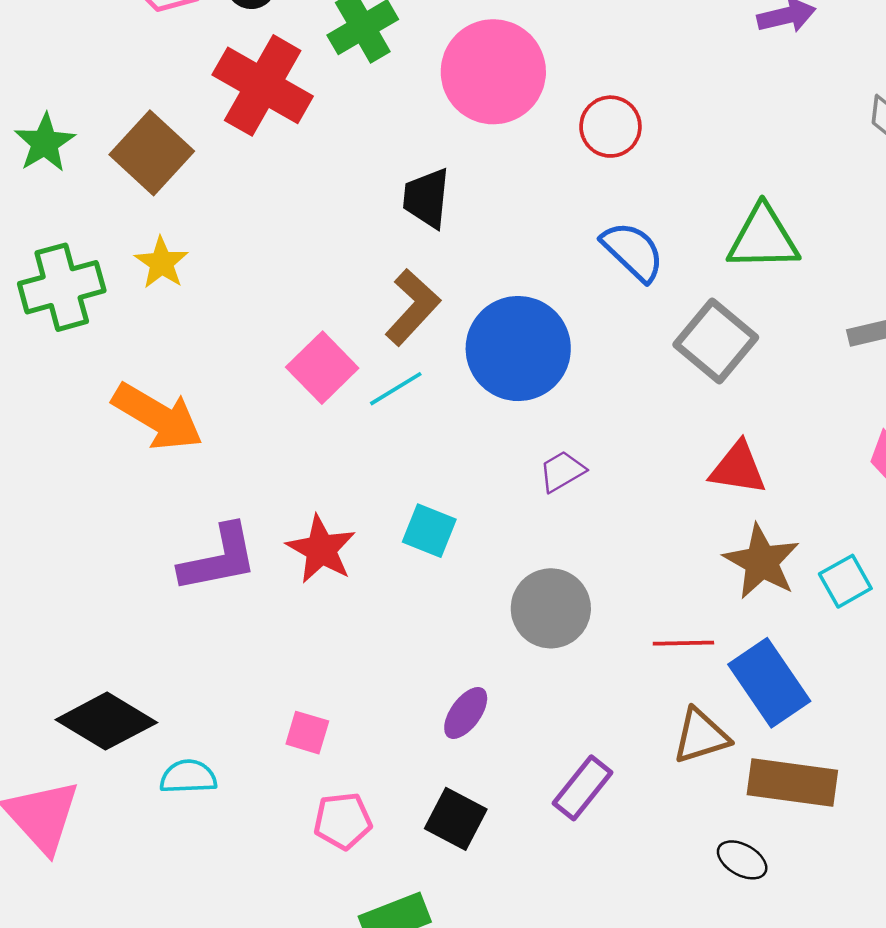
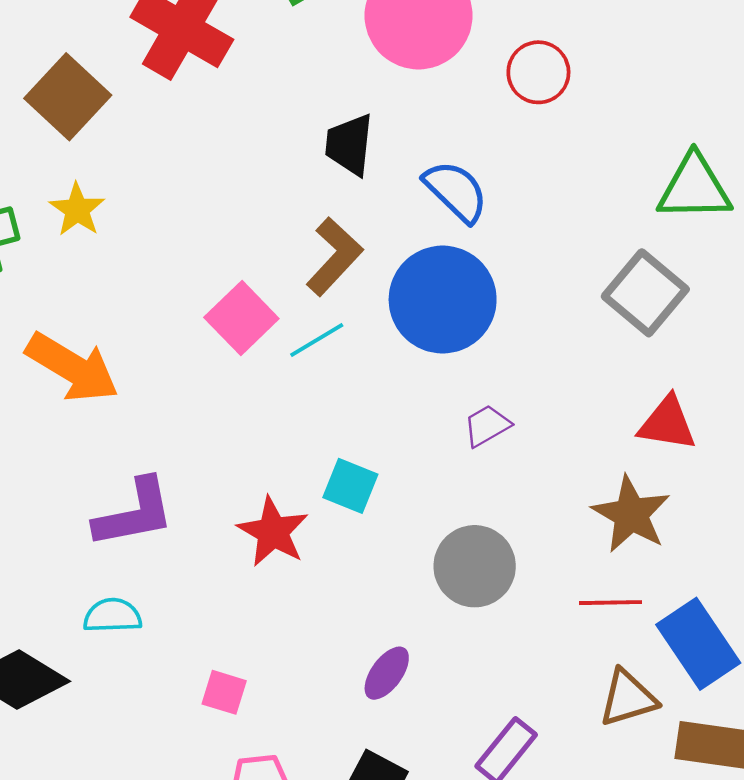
blue semicircle: (633, 251) -> (456, 191), moved
red star: (321, 549) -> (273, 532), moved
brown star: (762, 562) -> (631, 514), moved
cyan semicircle: (188, 777) -> (112, 616), moved

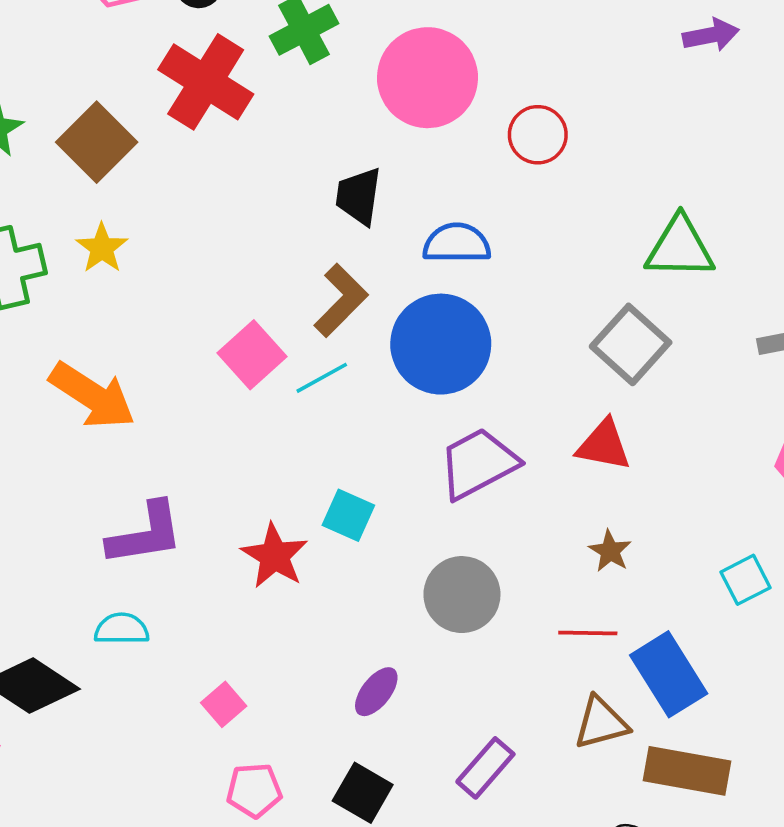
blue semicircle: (456, 191) -> (457, 243), turned -46
red triangle: (667, 423) -> (604, 445), moved
purple trapezoid: (487, 426) -> (478, 464), size x1.8
brown star: (631, 514) -> (610, 551), size x0.6
pink square: (224, 692) -> (224, 704), turned 30

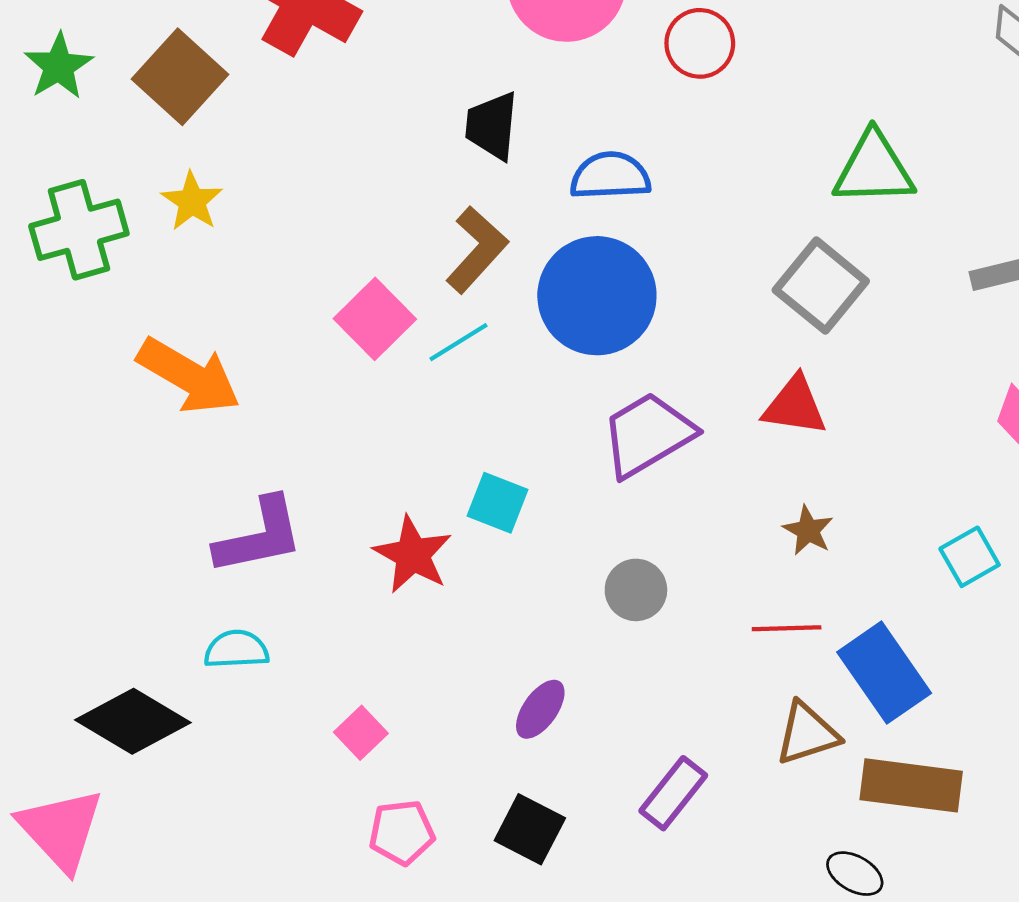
gray circle: (462, 595) -> (636, 590), size x0.7

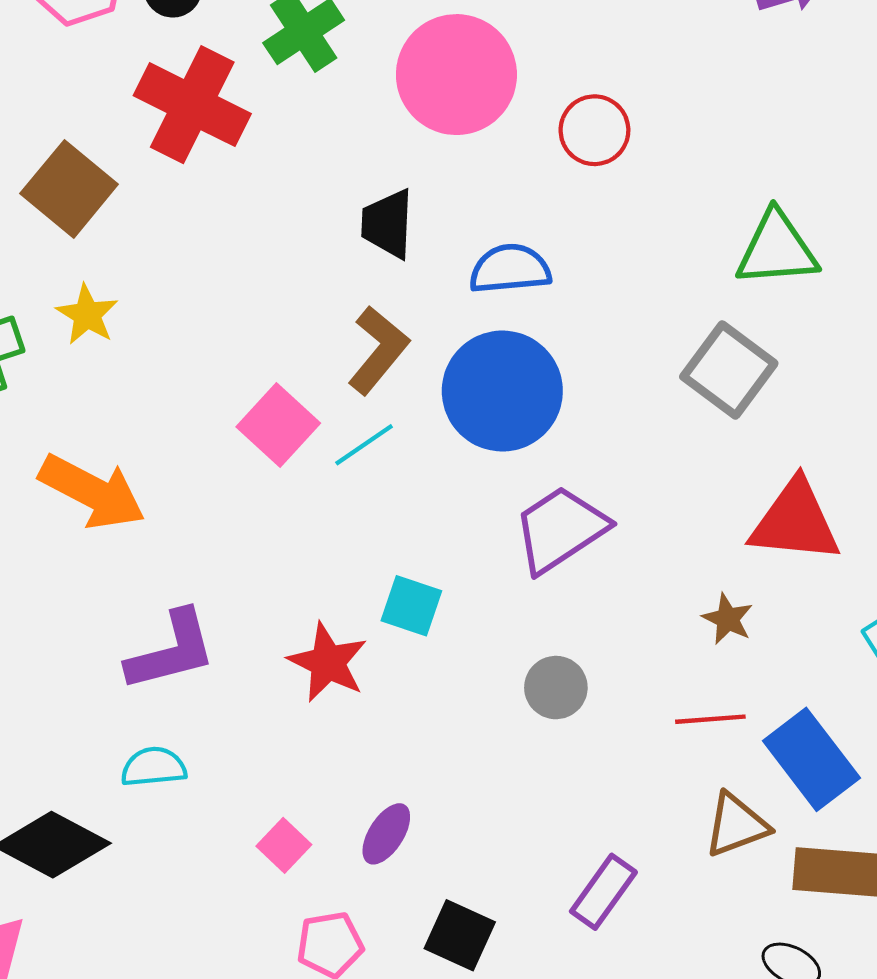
red triangle: (795, 406) -> (795, 522), moved, size x1.4
purple ellipse: (540, 709) -> (386, 834), moved

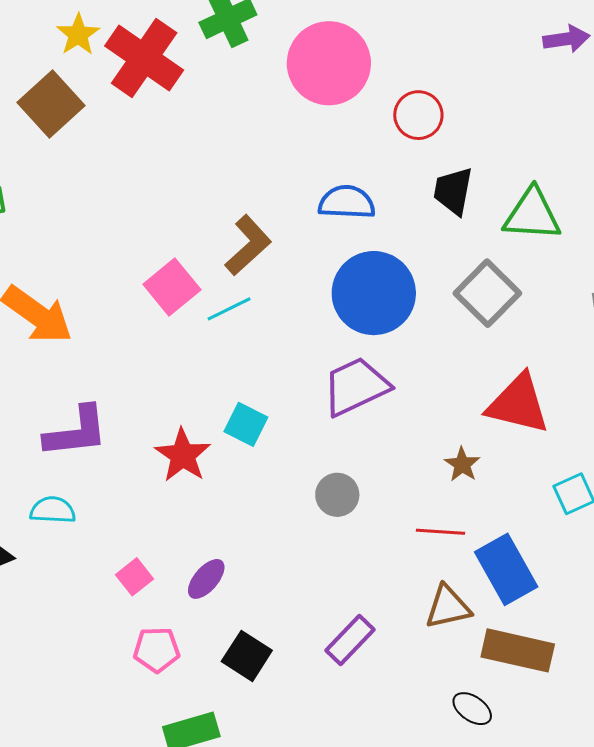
black trapezoid: (388, 224) -> (453, 191), moved
yellow star: (87, 315) -> (78, 35), moved
blue circle: (502, 391) -> (374, 293), moved

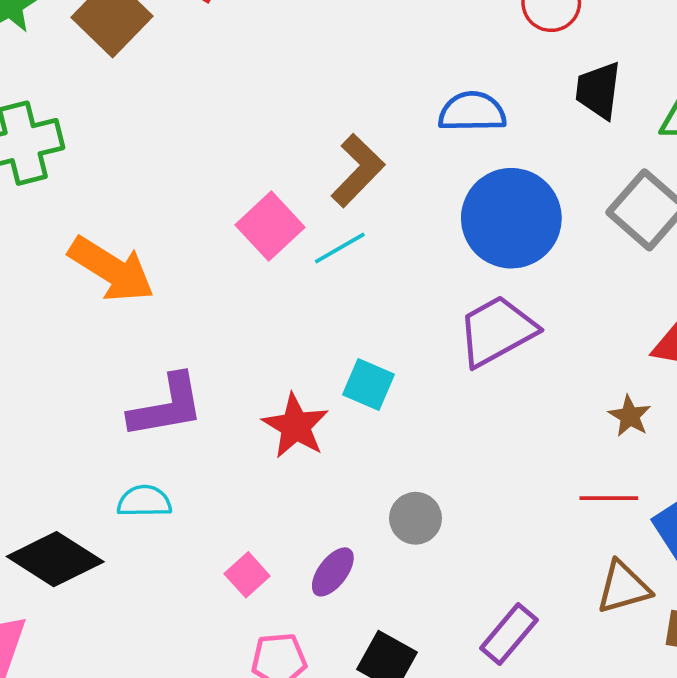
gray circle: (337, 495) -> (416, 518), moved

